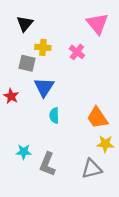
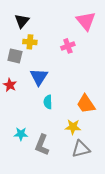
yellow cross: (43, 47) -> (30, 42), moved
pink cross: (77, 52) -> (68, 46), turned 32
gray square: (27, 63) -> (15, 56), moved
yellow star: (105, 144) -> (73, 127), moved

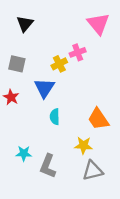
yellow cross: (30, 42) -> (59, 64), moved, turned -32

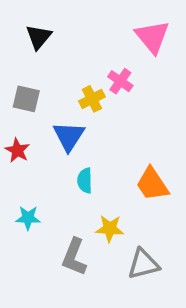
pink cross: (78, 52) -> (120, 81), turned -35
yellow star: (83, 145) -> (110, 228), moved
cyan star: (24, 153) -> (28, 218), moved

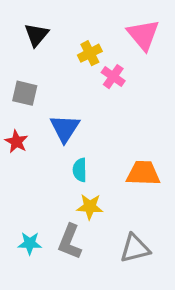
yellow cross: (92, 99) -> (90, 53), moved
orange trapezoid: (152, 184) -> (143, 173), turned 126
cyan star: (28, 218) -> (30, 243), moved
yellow star: (110, 228) -> (90, 207), moved

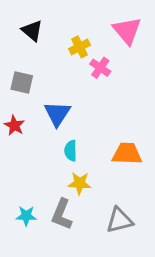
black triangle: (36, 35) -> (32, 31), turned -30

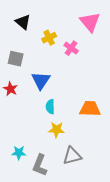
yellow cross: (80, 47) -> (49, 38), moved
gray L-shape: (62, 214) -> (40, 165), moved
gray triangle: (120, 220) -> (72, 156), moved

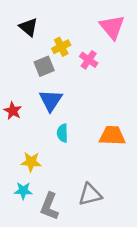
gray square: (16, 59) -> (44, 66), moved, turned -35
yellow star: (56, 130) -> (31, 162), moved

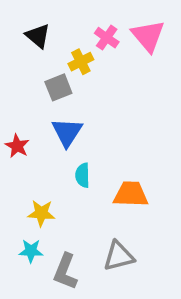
pink cross: (89, 60) -> (107, 38), moved
orange trapezoid: (112, 136) -> (131, 194), moved

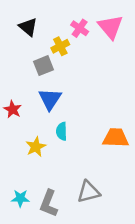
orange trapezoid: (131, 194) -> (116, 138), moved
yellow star: (41, 213) -> (36, 147), moved, turned -30
cyan star: (31, 251) -> (20, 198), moved

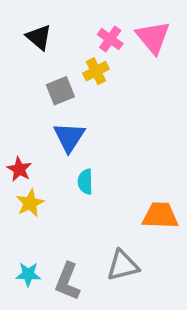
yellow cross: (60, 46) -> (96, 71), moved
red star: (13, 109) -> (19, 169), moved
orange trapezoid: (116, 138) -> (160, 216), moved
yellow star: (36, 147) -> (30, 203), moved

